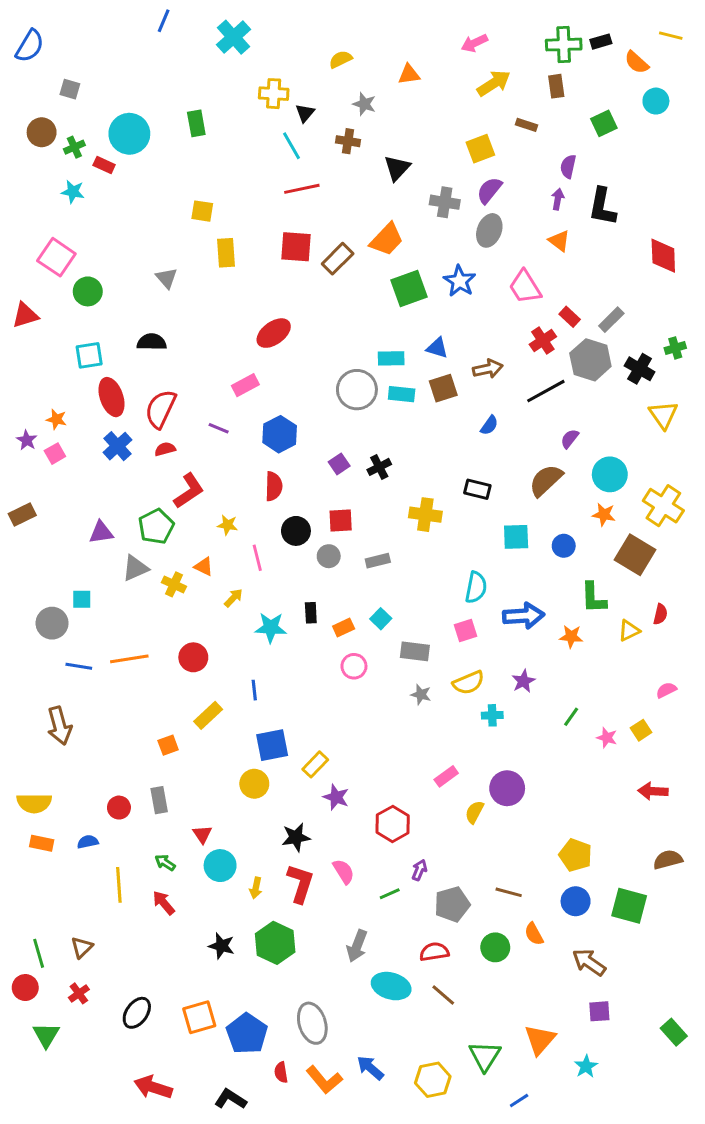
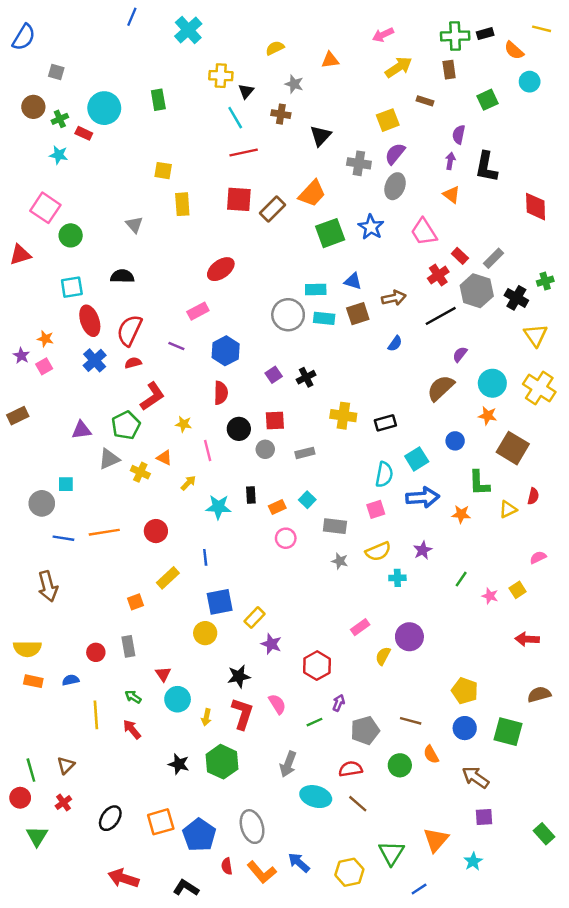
black rectangle: (477, 489) -> (385, 423), moved, turned -30
yellow cross: (663, 506) -> (539, 388), moved
cyan square: (516, 537) -> (417, 459), moved, turned -30

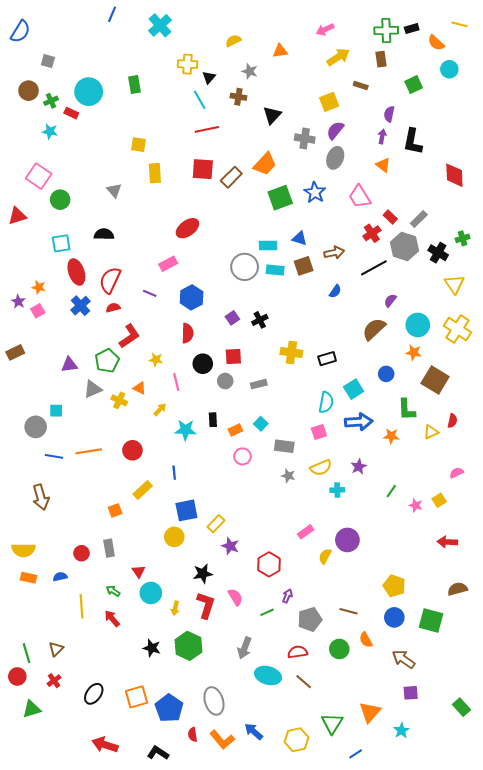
green triangle: (37, 836) -> (32, 709), turned 42

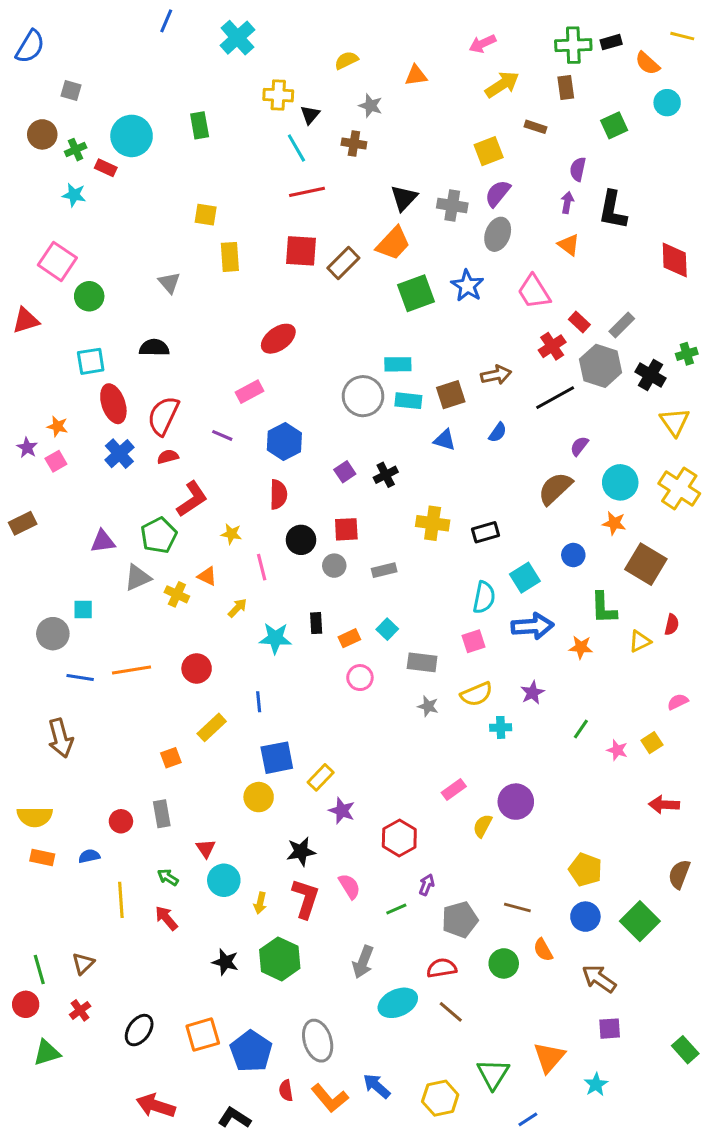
black triangle: (272, 115) -> (404, 198), moved
blue triangle: (300, 238) -> (445, 440), moved
brown semicircle: (457, 589) -> (679, 874), turned -54
green square: (431, 620) -> (640, 921), turned 30
cyan ellipse: (268, 675) -> (398, 1003), turned -40

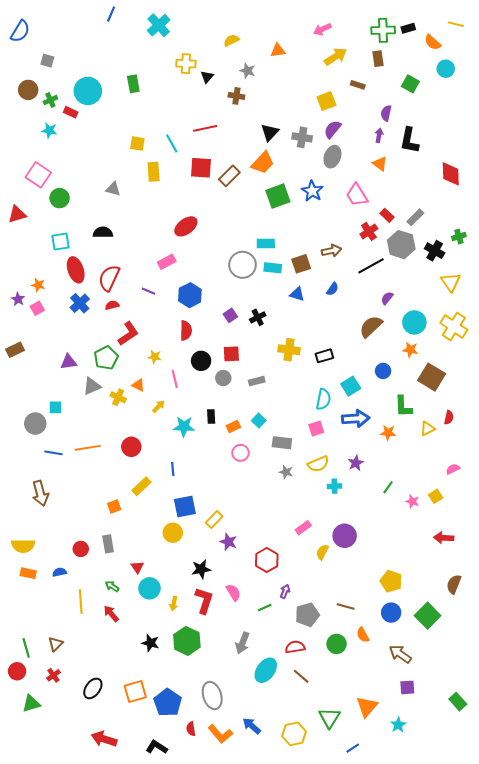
green square: (614, 125) -> (410, 84), turned -36
cyan line: (296, 148) -> (172, 143), moved
gray triangle: (169, 283) -> (113, 189), turned -35
cyan ellipse: (398, 1003) -> (266, 670), turned -30

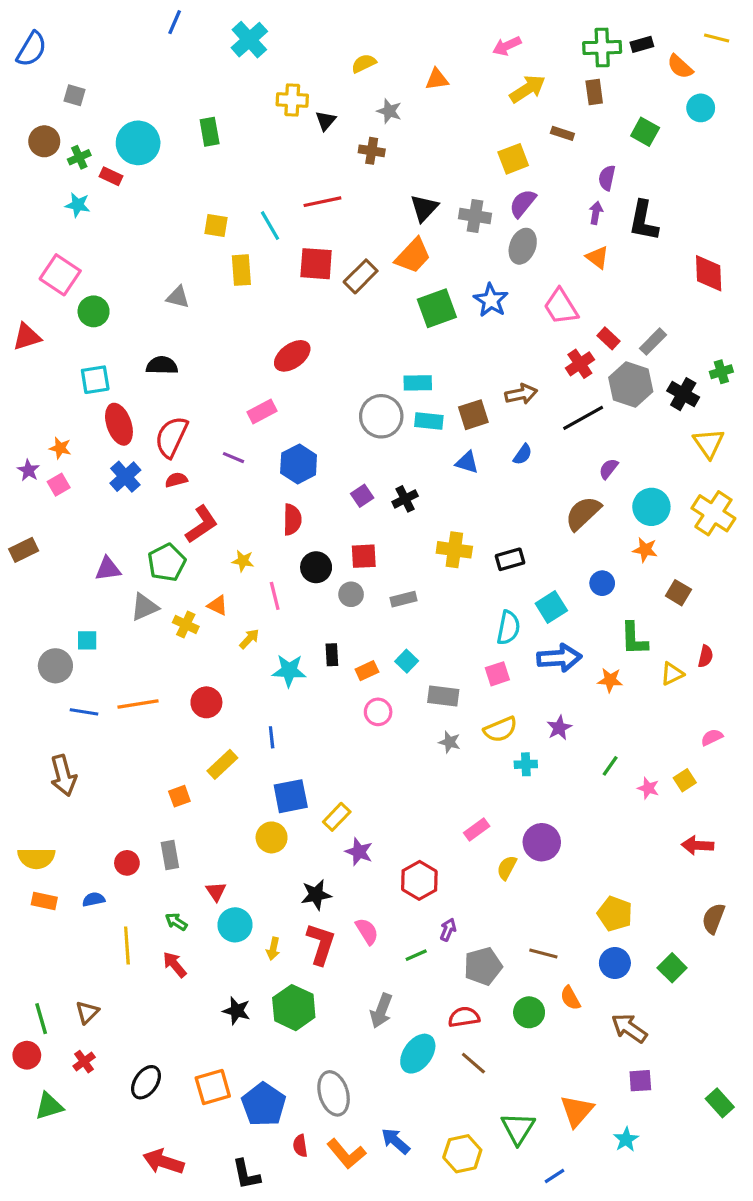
brown square: (432, 377) -> (678, 593), size x0.6
green square: (428, 616) -> (672, 968), size x0.7
black L-shape: (157, 747) -> (246, 1174), turned -135

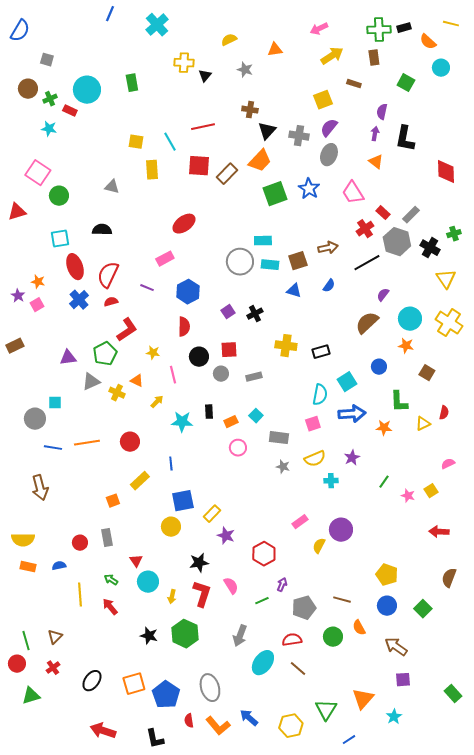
brown cross: (372, 151) -> (250, 110), moved

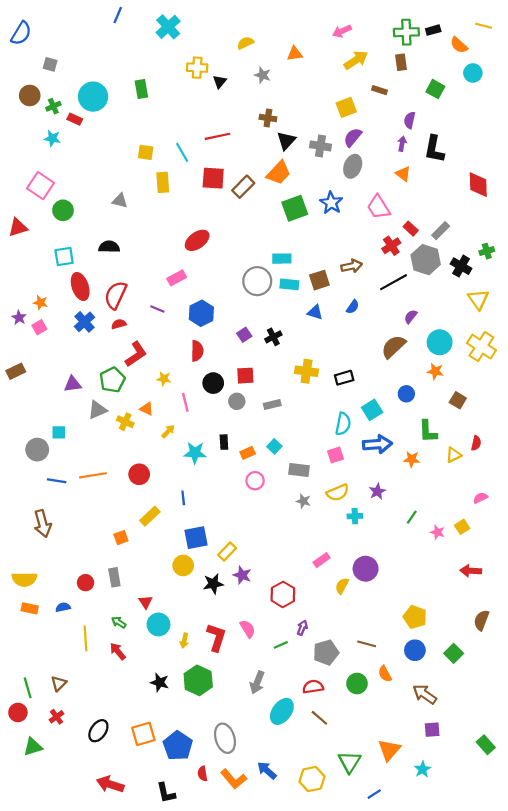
black star: (199, 563) -> (213, 584), moved

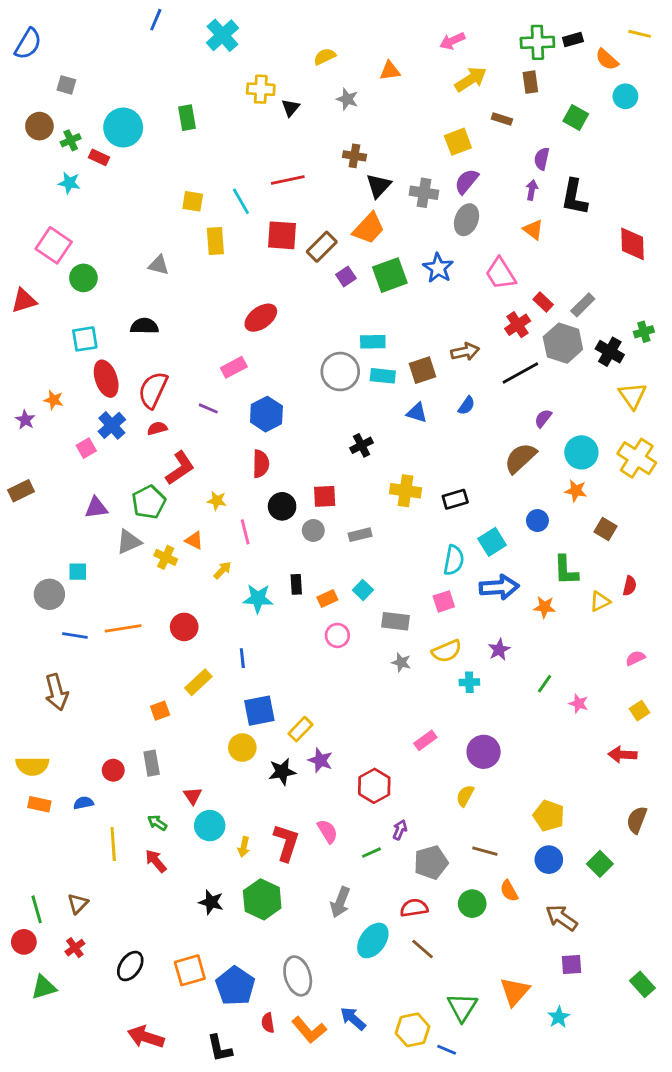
pink square: (39, 327) -> (86, 448), moved
purple square: (244, 335) -> (346, 276), moved
yellow square: (462, 527) -> (640, 711), moved
yellow semicircle: (342, 586) -> (465, 796), moved
blue line: (374, 794) -> (447, 1050), moved, turned 56

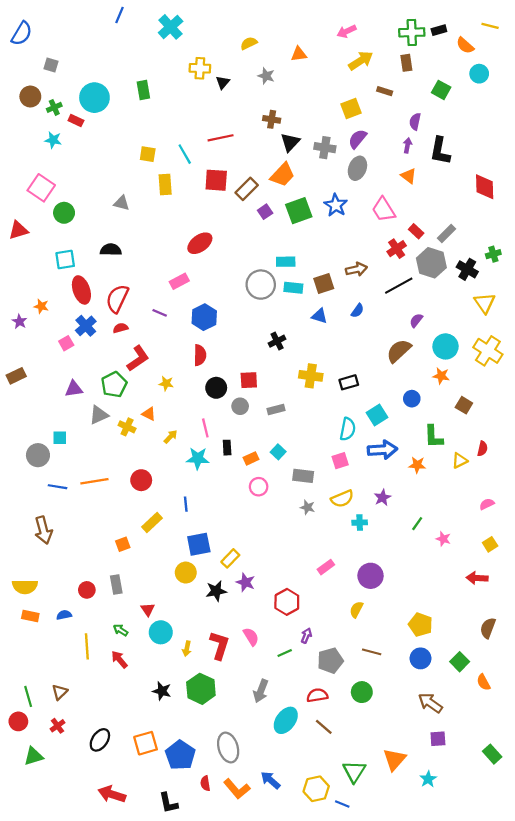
pink line: (245, 532) -> (205, 428), moved
orange semicircle: (509, 891) -> (484, 682), moved

